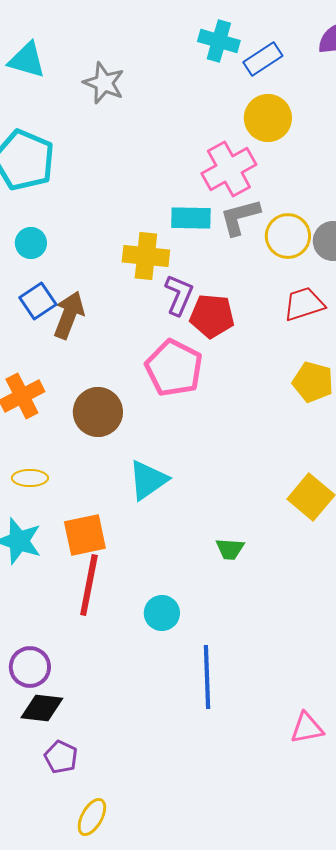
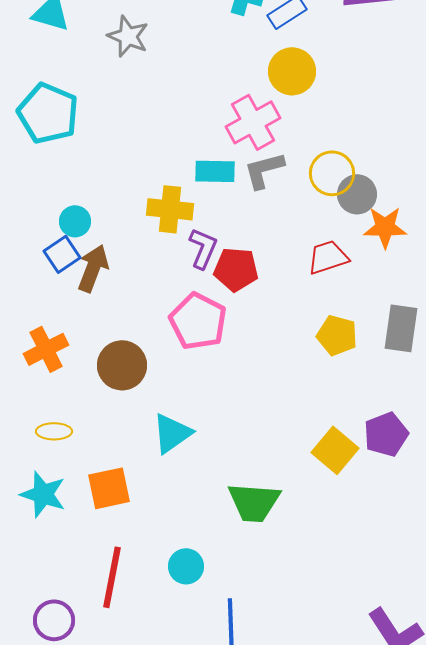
yellow circle: (288, 236) -> (332, 173), moved
cyan circle: (31, 243) -> (75, 221), moved
green trapezoid: (230, 549) -> (254, 502), size x1.8
red line: (89, 585) -> (112, 577), moved

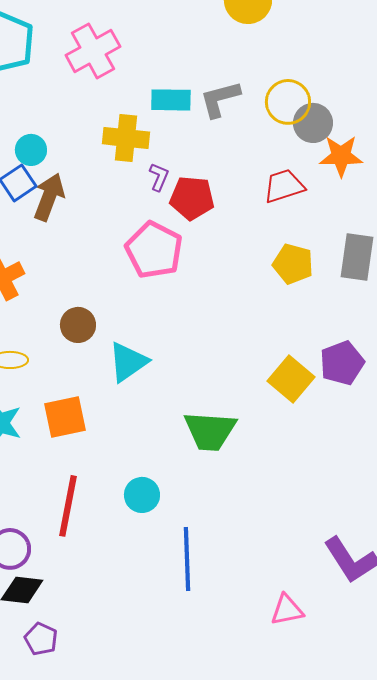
pink cross: (253, 122) -> (93, 51), moved
purple L-shape: (203, 248) -> (159, 177), size x0.7
brown circle: (122, 365) -> (78, 325), moved, size x0.7

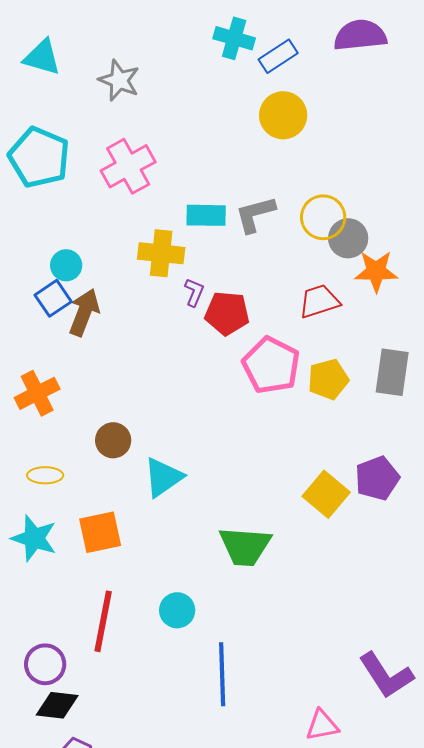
pink pentagon: (154, 250) -> (271, 365), moved
yellow pentagon: (293, 264) -> (328, 379), turned -30

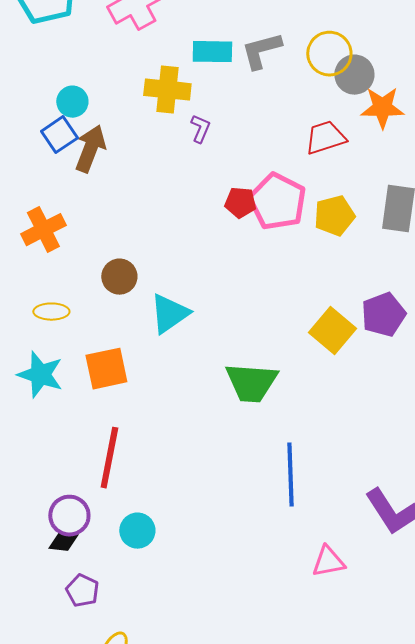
red pentagon: (227, 313) -> (240, 203), moved, size x0.7
cyan circle: (177, 610) -> (137, 531), moved
purple circle: (45, 664) -> (69, 516), moved
blue line: (222, 674) -> (290, 475), moved
black diamond: (57, 705) -> (63, 542), size x0.7

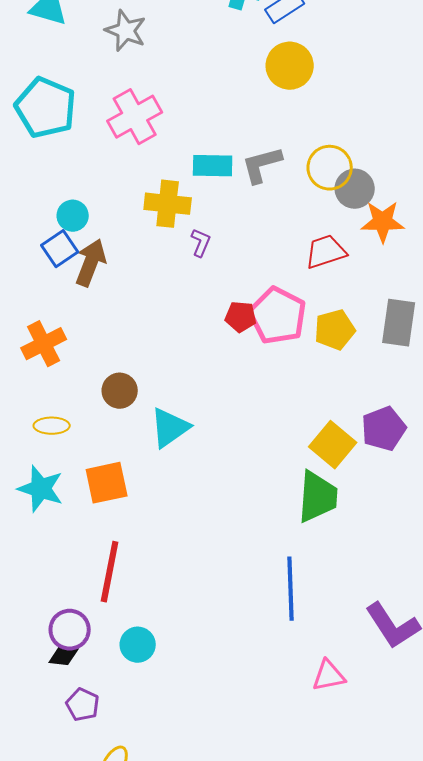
green trapezoid: (251, 383) -> (318, 497), moved, turned -90

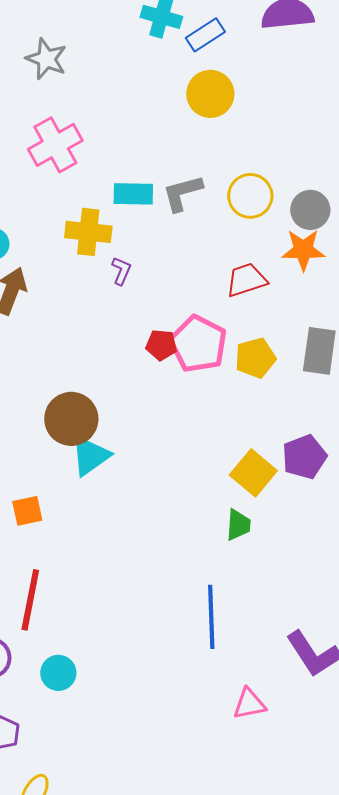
gray circle: (355, 189) -> (310, 210), moved
brown circle: (120, 391) -> (71, 419), moved, size x1.5
orange square: (107, 483) -> (27, 511), size x0.7
green trapezoid: (318, 497) -> (238, 525), size x0.6

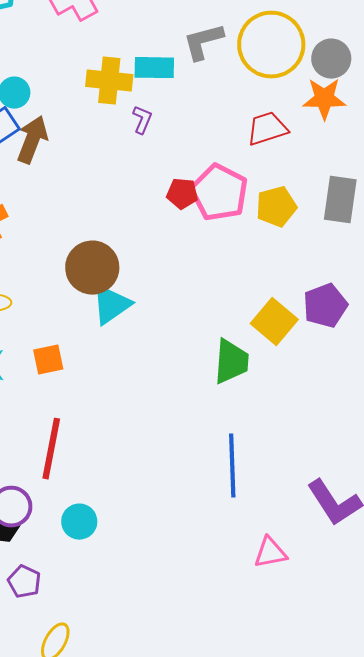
cyan rectangle: (133, 194) -> (154, 68), moved
yellow circle: (250, 196) -> (271, 45), size x1.5
green trapezoid: (238, 525) -> (231, 362), moved, size x1.4

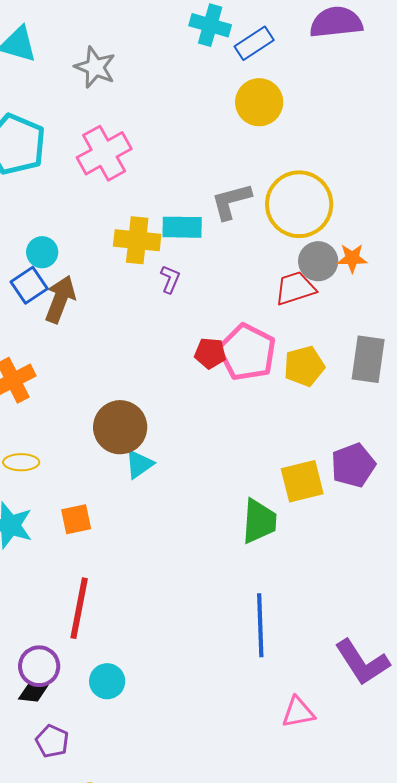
gray circle: (331, 59) -> (318, 261), moved
orange star: (324, 99) -> (352, 258), size x0.7
cyan triangle: (111, 305) -> (139, 464), size x0.7
yellow square: (274, 322) -> (302, 481), turned 36

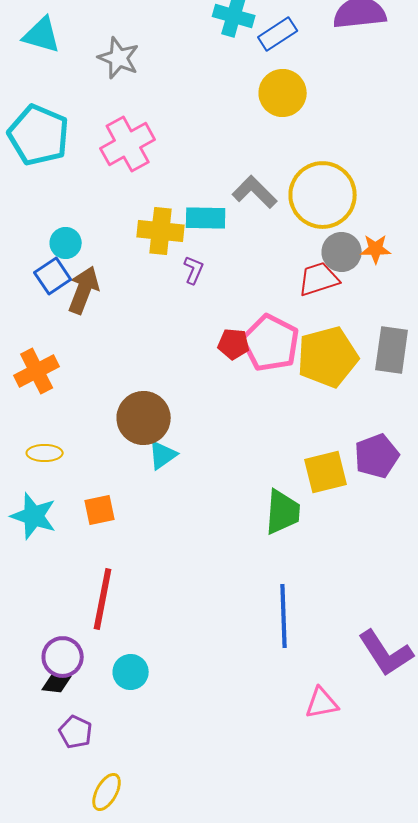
gray L-shape: (231, 201) -> (255, 192), turned 60
yellow pentagon: (304, 366) -> (328, 357), size x1.5

